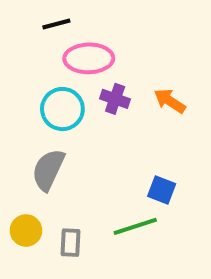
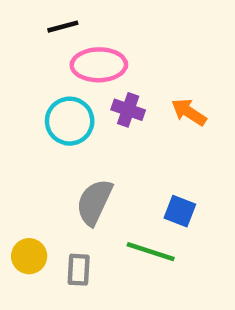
gray semicircle: (48, 170) -> (94, 202), moved
green line: (135, 226) -> (151, 252), turned 36

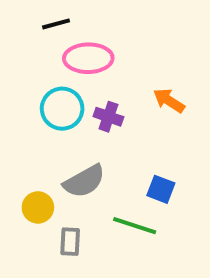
purple cross: (128, 110) -> (108, 117), moved
gray semicircle: (94, 202) -> (84, 181), turned -144
yellow circle: (29, 256) -> (38, 207), moved

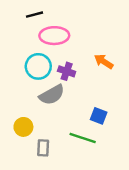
gray semicircle: (84, 181) -> (52, 95), moved

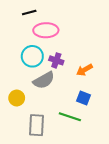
orange arrow: (104, 61) -> (84, 70), moved, turned -63
yellow circle: (23, 127) -> (17, 98), moved
gray rectangle: (43, 148) -> (36, 125), size x1.5

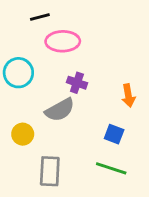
cyan circle: (32, 56) -> (18, 73), moved
orange arrow: (84, 70) -> (128, 96), moved, turned -70
green line: (70, 117) -> (111, 168), moved

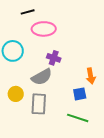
orange arrow: (128, 96) -> (91, 76), moved
blue square: (114, 134) -> (80, 94), turned -32
gray rectangle: (50, 171) -> (39, 104), moved

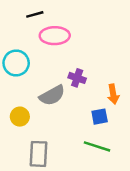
purple cross: (54, 58) -> (77, 78), moved
gray rectangle: (39, 104) -> (39, 154), moved

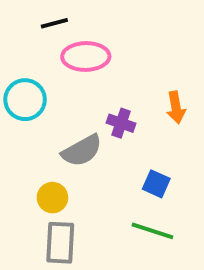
orange arrow: (113, 94) -> (176, 107), moved
yellow circle: (20, 117) -> (52, 198), moved
blue square: (100, 117) -> (156, 184), turned 35

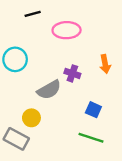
pink ellipse: (86, 57) -> (67, 30), moved
gray rectangle: (60, 243) -> (16, 139), moved, turned -65

